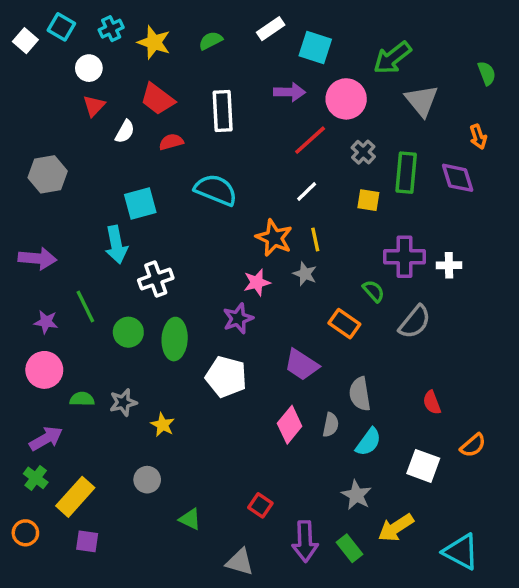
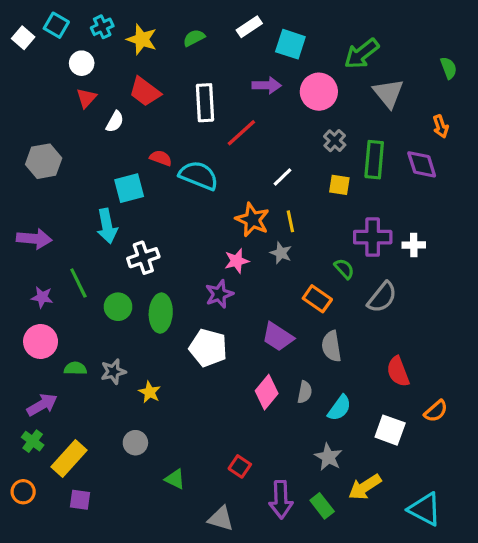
red line: (310, 140) -> (241, 133), moved
red semicircle: (171, 142) -> (161, 158), moved, turned 35
gray semicircle: (360, 394) -> (332, 346), moved
red semicircle: (432, 402) -> (398, 372), size x1.4

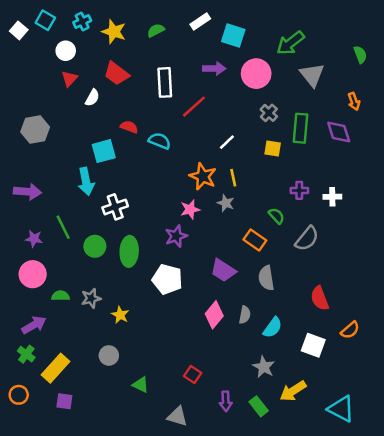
cyan semicircle: (199, 175) -> (160, 141), size x0.7
purple cross: (373, 237) -> (299, 190), size x0.6
purple arrow: (281, 500) -> (226, 401), size x0.7

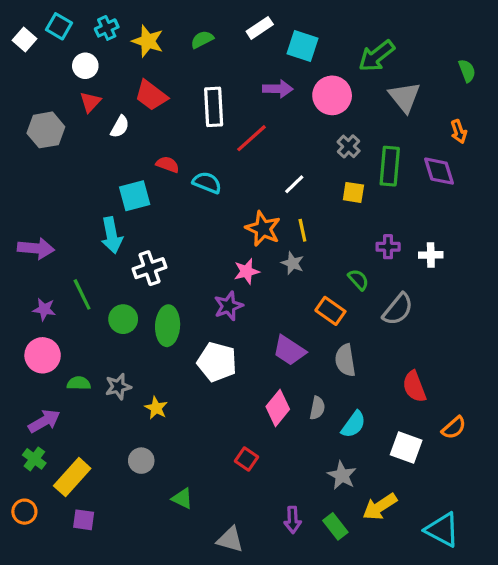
gray hexagon: (35, 129) -> (46, 130), moved
red square: (193, 375) -> (247, 459), moved

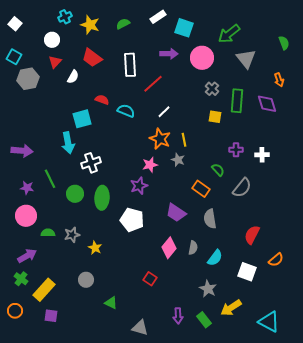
cyan square: (59, 26) -> (14, 57), moved
white line: (294, 184) -> (164, 112), moved
red semicircle: (414, 387) -> (252, 235), turned 48

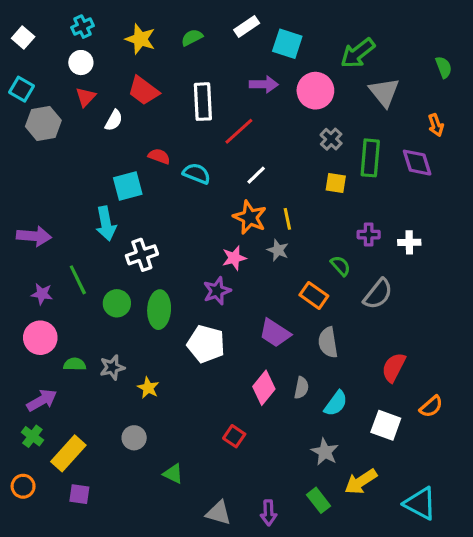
cyan cross: (65, 17) -> (82, 27), moved
purple arrow: (178, 316) -> (269, 513), moved

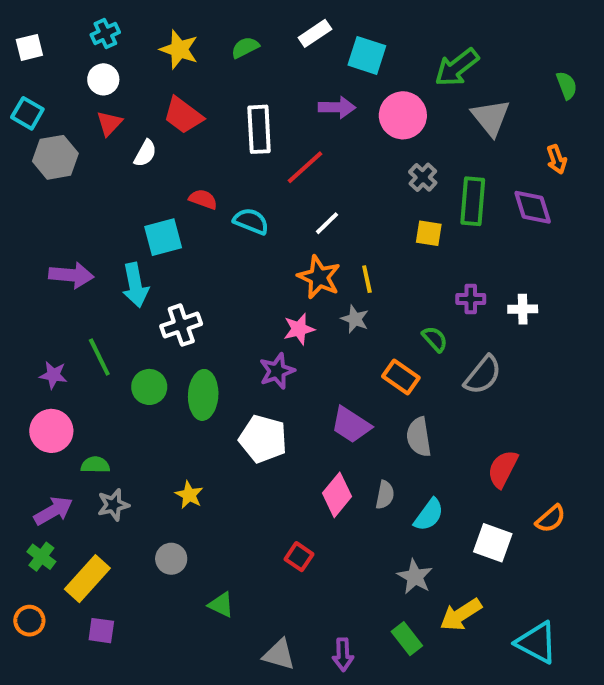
white square: (23, 37) -> (29, 47), turned 35
purple arrow: (34, 236) -> (71, 275), moved
gray star: (112, 367) -> (113, 505), moved

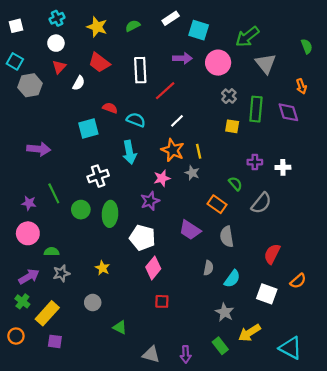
cyan arrow: (135, 285) -> (129, 152), moved
pink diamond: (337, 495) -> (153, 268), moved
red square: (299, 557) -> (162, 301), turned -32

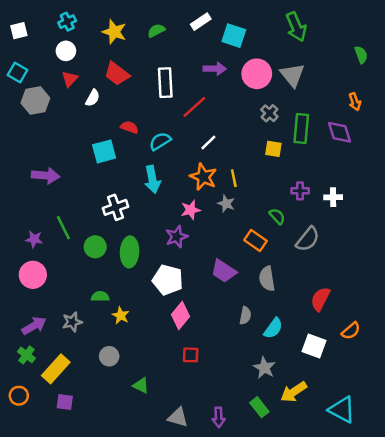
green arrow: (247, 37) -> (296, 27), moved, turned -75
gray triangle: (266, 64) -> (292, 75), moved
cyan semicircle: (136, 120) -> (160, 141), turned -54
green semicircle: (52, 252) -> (100, 296), moved

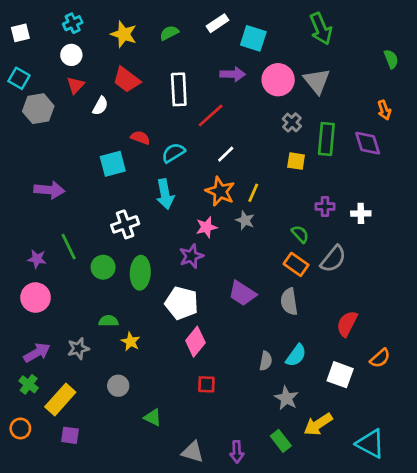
yellow line: (234, 178) -> (253, 193), turned 36
orange rectangle: (255, 240) -> (296, 264), moved
gray semicircle: (245, 316) -> (266, 361), moved

